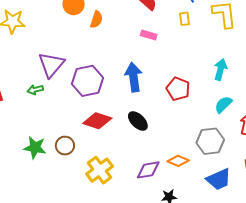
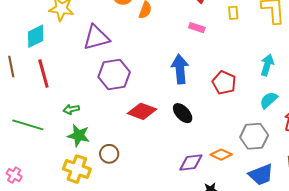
purple triangle: (51, 65) -> (96, 37), moved, turned 32
purple hexagon: (87, 81) -> (114, 75), moved
green arrow: (35, 90) -> (71, 109), moved
brown circle: (65, 146) -> (109, 154), moved
yellow cross: (100, 170) -> (77, 169), moved, turned -36

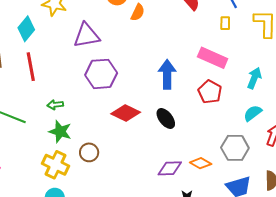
pink rectangle: (197, 28) -> (213, 58), moved, size x1.8
cyan diamond: (36, 36) -> (26, 29), turned -30

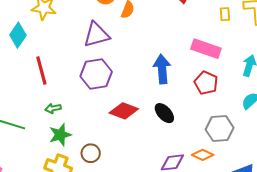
yellow rectangle: (225, 23) -> (225, 14), moved
purple triangle: (87, 35) -> (96, 35), moved
red line: (31, 67) -> (41, 71), moved
green star: (60, 132) -> (60, 135), turned -30
gray hexagon: (235, 148) -> (220, 129), moved

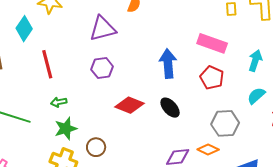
purple hexagon: (96, 74) -> (102, 68), size x0.7

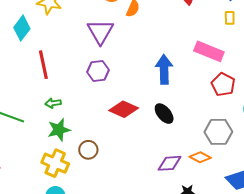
purple triangle: (103, 29) -> (100, 32), turned -48
red pentagon: (212, 78) -> (223, 84), moved

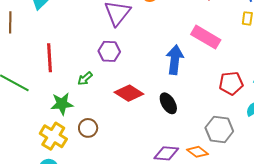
pink rectangle: (209, 51) -> (206, 37), moved
red line: (43, 65) -> (50, 58), moved
red pentagon: (223, 84) -> (231, 83), turned 30
green arrow: (53, 103) -> (85, 79), moved, turned -42

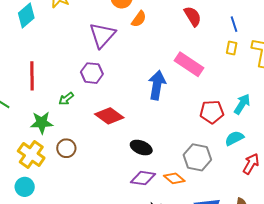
black ellipse: (168, 103) -> (141, 148), moved, turned -40

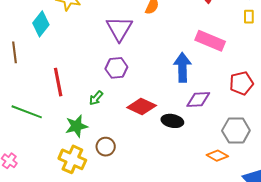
black ellipse: (141, 148) -> (172, 121), moved
purple diamond: (143, 178) -> (198, 99), moved

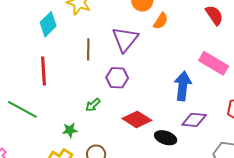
brown line: (14, 52) -> (88, 49), moved
red line: (58, 82) -> (43, 71), moved
green star: (77, 126) -> (70, 130), size x0.7

